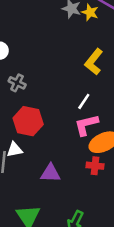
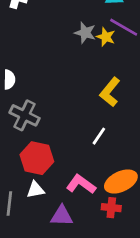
gray cross: (17, 83) -> (25, 115), size x1.5
pink L-shape: (86, 125) -> (81, 184), moved, turned 50
white triangle: (15, 150) -> (36, 190), moved

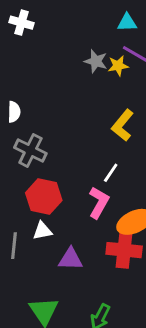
yellow star: (106, 37) -> (118, 66), turned -30
pink L-shape: (81, 184) -> (99, 203), moved, turned 84
red cross: (111, 208) -> (124, 250), size x1.6

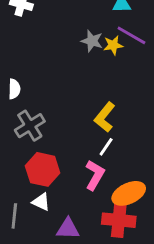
yellow L-shape: (123, 125) -> (105, 117), moved
gray cross: (30, 150) -> (30, 126), turned 32
white triangle: (42, 231) -> (41, 202), turned 36

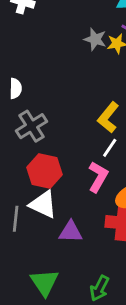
white triangle: (41, 202) -> (43, 204), size x1.5

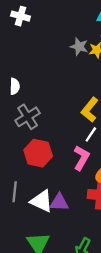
white triangle: (43, 204) -> (42, 201), moved

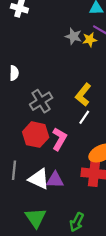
gray cross: (28, 117) -> (41, 101), moved
pink L-shape: (81, 158) -> (59, 139), moved

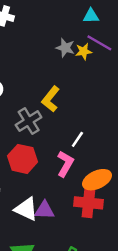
yellow L-shape: (83, 95) -> (51, 99), moved
pink L-shape: (59, 139) -> (65, 164), moved

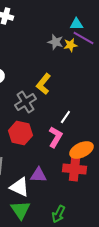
cyan triangle: (91, 16) -> (76, 24), moved
white triangle: (26, 209) -> (19, 187), moved

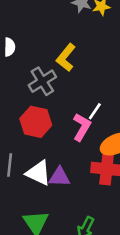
white line: (65, 117) -> (95, 111), moved
white triangle: (19, 187) -> (38, 173), moved

